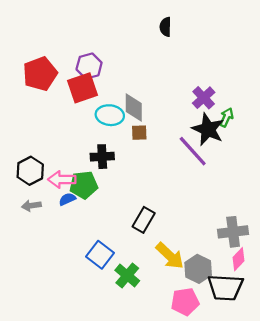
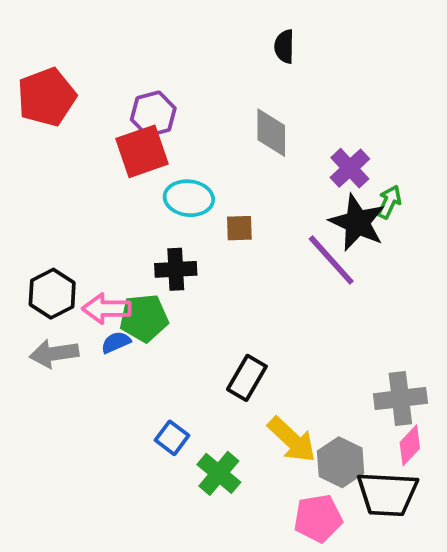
red pentagon: (40, 74) -> (47, 97), moved
gray diamond: (134, 108) -> (271, 133), moved
gray arrow: (31, 206) -> (54, 354), size x1.4
blue square: (100, 255) -> (172, 438), size x0.7

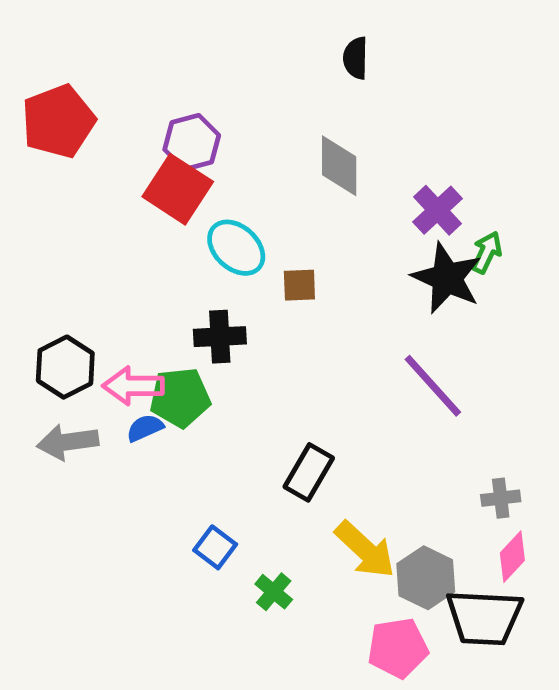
red square: (142, 151) -> (178, 189), turned -38
cyan ellipse: (189, 198) -> (236, 248), turned 36
purple line: (331, 260) -> (433, 386), moved
gray cross: (400, 398) -> (501, 498), size x0.6
green cross: (219, 473) -> (274, 592), size x0.7

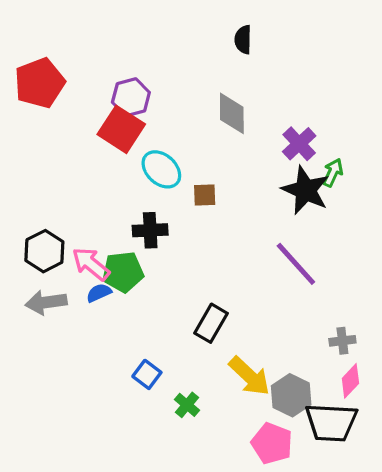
pink arrow: (133, 386) -> (91, 264), turned 39
pink pentagon: (398, 648) -> (272, 443), turned 30

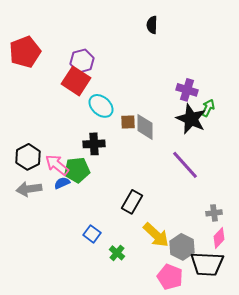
gray diamond: (232, 113) -> (145, 127), moved
purple cross: (299, 144) -> (187, 90), turned -30

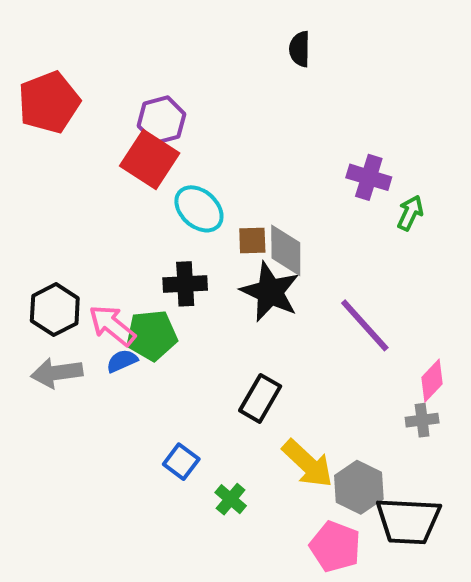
black star: (191, 119) -> (270, 292), moved
pink diamond: (219, 238) -> (432, 381), moved

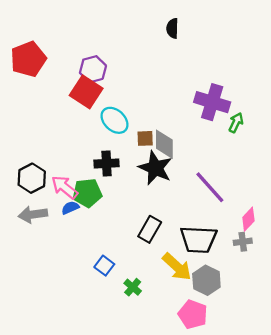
purple cross: (369, 177) -> (212, 102), size x1.4
black trapezoid: (408, 521) -> (198, 239), moved

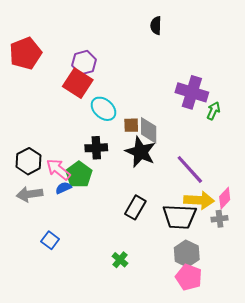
green pentagon: (87, 193) -> (79, 175), turned -30
blue square: (104, 266) -> (50, 240), moved
yellow arrow: (177, 267) -> (199, 200), moved, turned -40
pink pentagon: (193, 314) -> (189, 277), moved

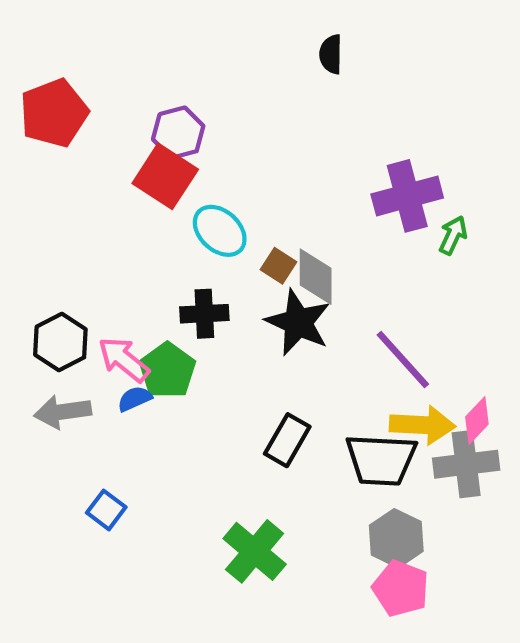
purple cross: (192, 92) -> (407, 196), turned -32
brown square: (131, 125) -> (279, 266), turned 35
gray cross: (220, 219) -> (466, 464), size x1.8
green cross: (120, 260) -> (255, 551), size x1.8

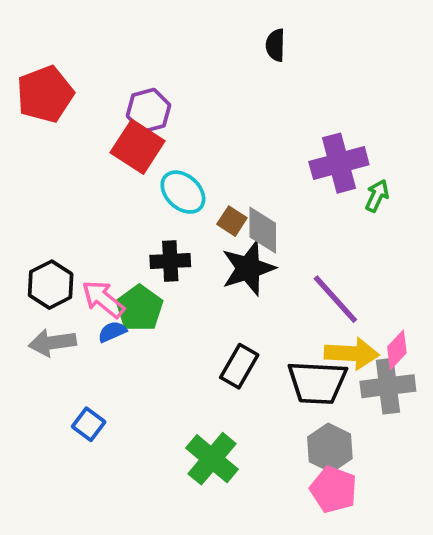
black star: (298, 322) -> (248, 268), turned 30

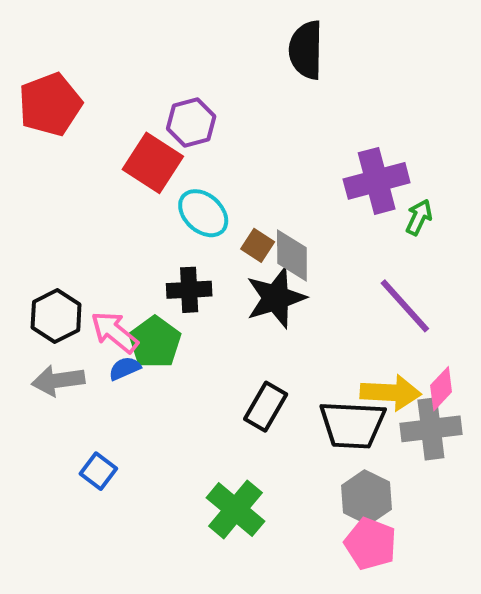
black semicircle: (275, 45) -> (306, 50), size x1.6
purple hexagon: (148, 110) -> (191, 123), moved
purple line: (335, 299) -> (405, 306), moved

